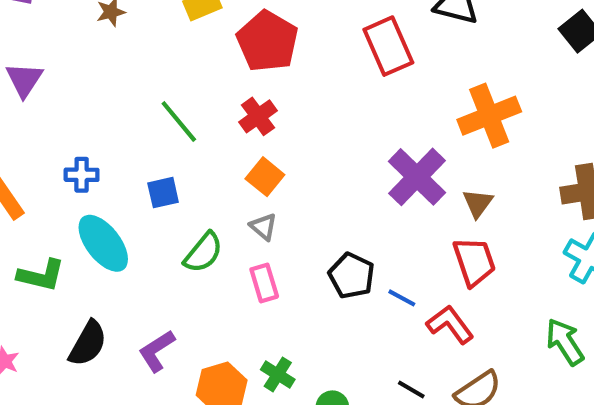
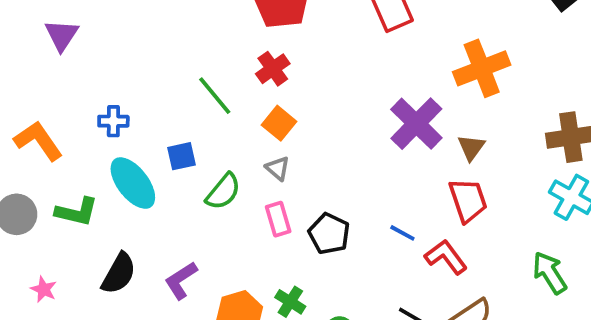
green line: (179, 122) -> (215, 96), moved
blue square: (163, 193) -> (182, 156), moved
black pentagon: (352, 276) -> (329, 234), moved

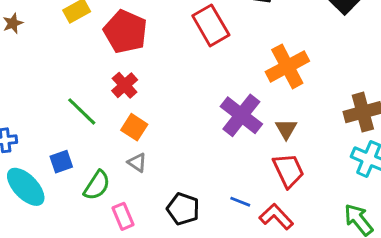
pink rectangle: (278, 219) -> (123, 216), moved

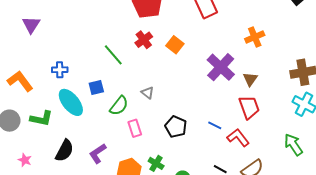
orange cross: (287, 66) -> (255, 37), size x0.7
orange square: (134, 127) -> (175, 45), moved

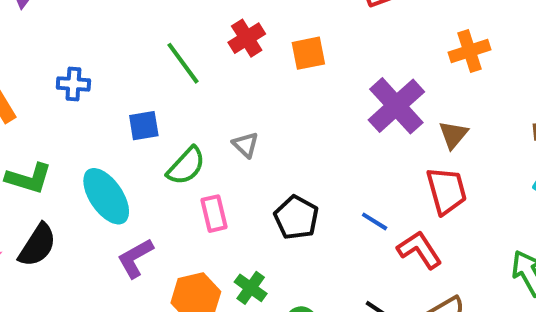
orange square: (175, 45) -> (308, 53), turned 36
cyan ellipse: (71, 102) -> (106, 196), moved
black semicircle: (65, 151) -> (37, 245), moved

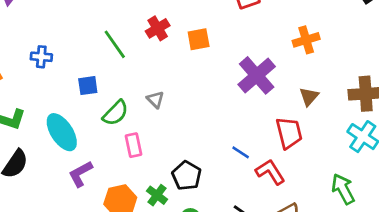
brown triangle: (453, 135) -> (309, 97), moved
black pentagon: (296, 218) -> (187, 176), moved

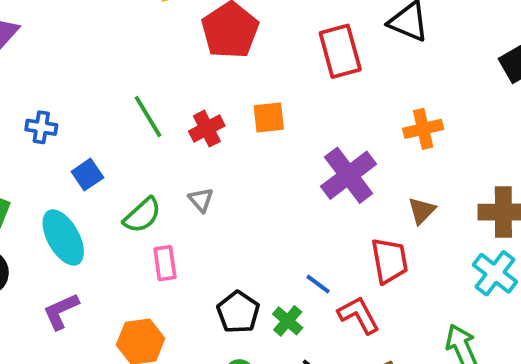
red cross: (158, 28) -> (207, 129), moved
blue square: (88, 86) -> (87, 175), moved, turned -30
purple L-shape: (80, 174) -> (61, 311), moved
green cross: (157, 195) -> (288, 321), moved

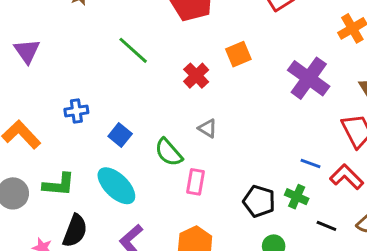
green line: (148, 117) -> (133, 50), moved
green semicircle: (142, 215) -> (169, 152), turned 108
pink rectangle: (165, 263) -> (195, 182), turned 35

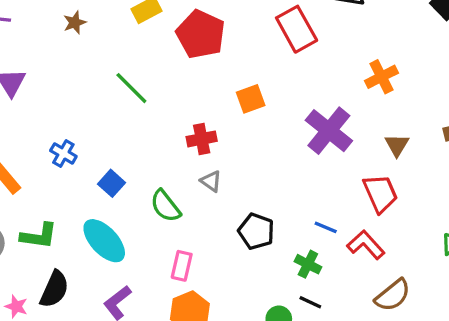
red cross: (196, 76) -> (202, 139), moved, turned 30
blue cross: (76, 111) -> (63, 153), turned 35
pink rectangle: (195, 182) -> (182, 266), moved
black pentagon: (259, 201) -> (256, 231), moved
black line: (326, 226) -> (310, 302), moved

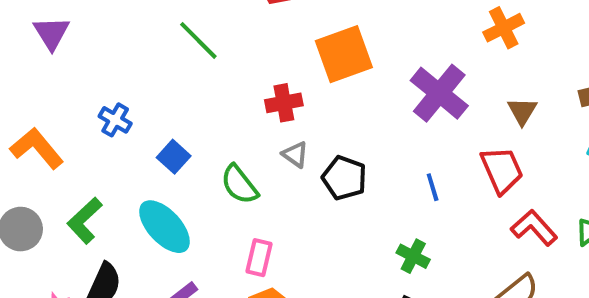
orange square: (251, 99) -> (344, 54), size x1.6
blue line: (326, 227) -> (433, 187), moved, turned 50
black pentagon: (256, 231) -> (344, 178), moved
green L-shape: (39, 236) -> (85, 220), turned 129
red L-shape: (366, 245) -> (534, 228), moved

